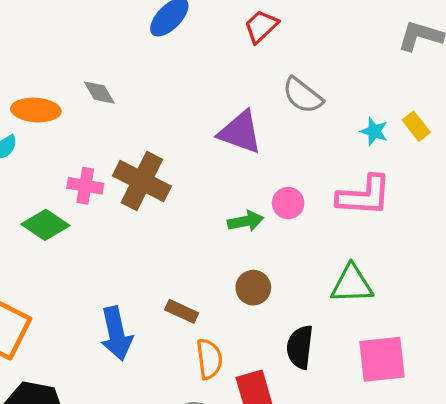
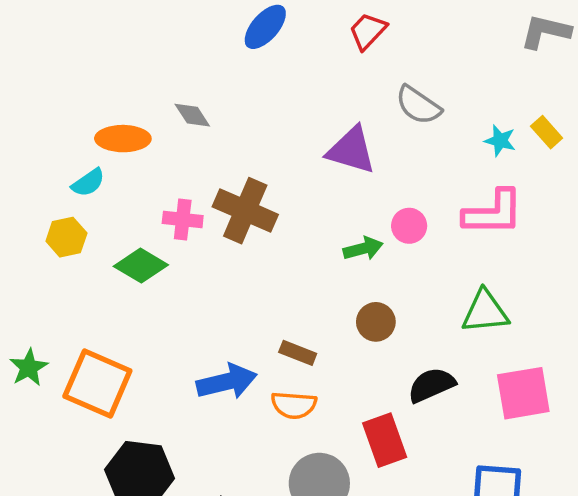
blue arrow: (116, 334) -> (227, 382), turned -88
black semicircle: (300, 347) -> (432, 385), turned 63
orange semicircle: (209, 359) -> (294, 405), moved, turned 105

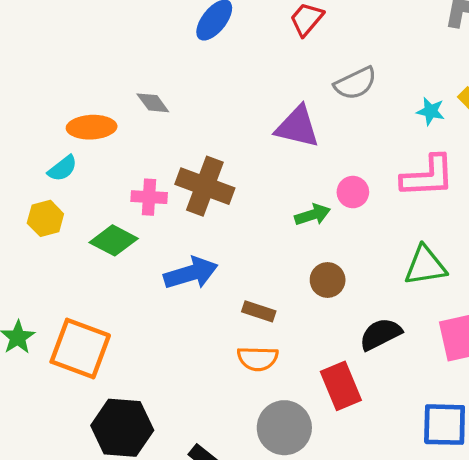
gray semicircle: (418, 105) -> (355, 83), turned -57
blue arrow: (227, 382) -> (191, 273), moved

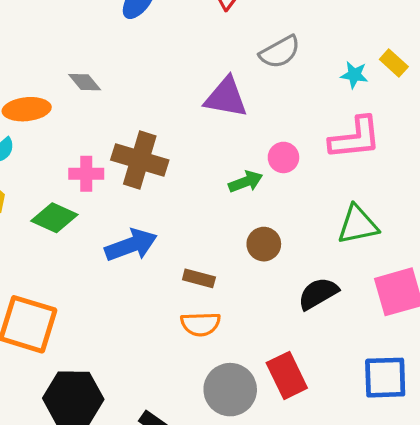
red rectangle: (341, 386) -> (287, 375), moved

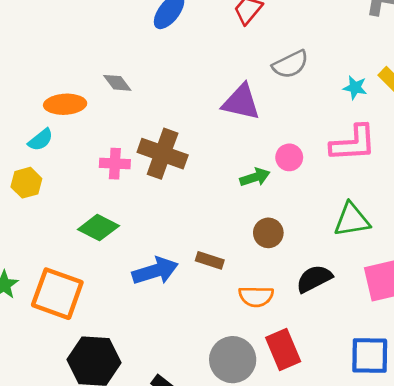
green diamond: (54, 218) -> (98, 228), moved
blue arrow: (131, 245) -> (155, 271), moved
orange semicircle: (201, 324) -> (256, 296), moved

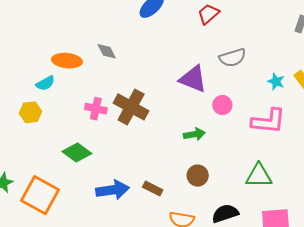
pink circle: (289, 157) -> (222, 105), moved

